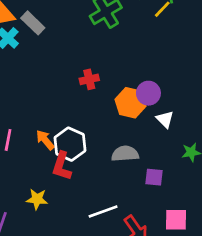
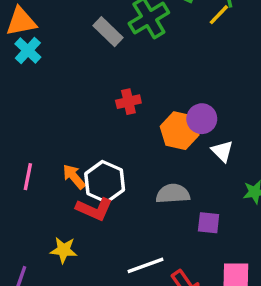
gray rectangle: (33, 23) -> (108, 32), moved
red L-shape: (62, 166) -> (94, 209), turned -84

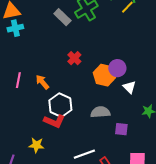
cyan cross: (28, 50) -> (15, 28), turned 35
red cross: (128, 102) -> (74, 58), turned -32
pink line: (28, 177) -> (18, 80), moved
orange arrow: (74, 177) -> (42, 82), moved

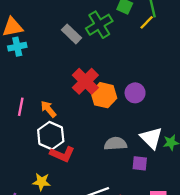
red cross: (74, 58) -> (85, 81), size x1.6
orange hexagon: (104, 75) -> (104, 95), moved
white triangle: (129, 87) -> (151, 138), moved, size x1.5
white hexagon: (60, 105) -> (51, 136), moved

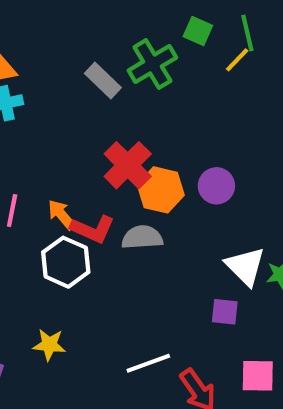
gray semicircle: (115, 144) -> (142, 237), moved
red L-shape: (62, 154) -> (93, 229), moved

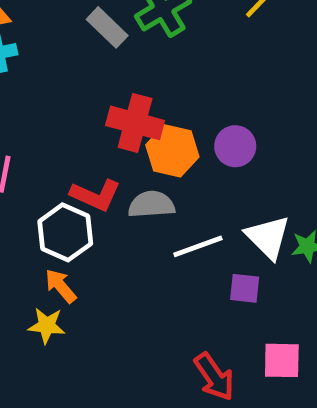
red cross: (128, 165) -> (135, 123), turned -30
orange arrow: (62, 215) -> (61, 286), moved
white line: (148, 363) -> (198, 246), moved

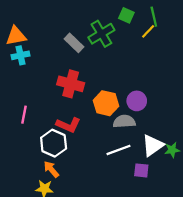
red cross: (135, 123) -> (71, 84), moved
gray semicircle: (151, 204) -> (124, 121), moved
white triangle: (268, 237) -> (153, 145), turned 40

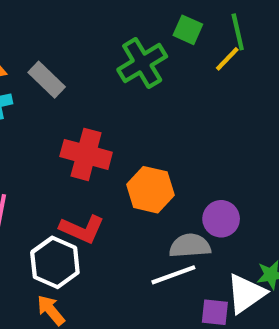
gray rectangle: (74, 43) -> (47, 80), moved
purple circle: (137, 101) -> (221, 219), moved
gray semicircle: (124, 121) -> (190, 246), moved
white triangle: (153, 145) -> (246, 294), moved

